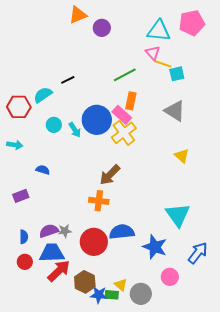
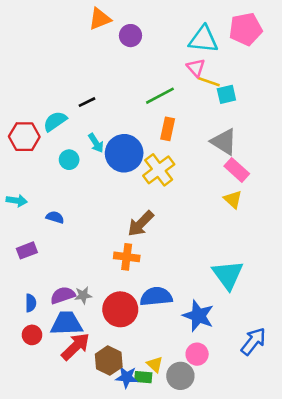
pink rectangle: (122, 115) -> (237, 170), moved
cyan arrow: (75, 130) -> (96, 143), moved
cyan arrow: (15, 145) -> (17, 201), moved
blue arrow: (198, 253) -> (253, 341), moved
pink circle: (170, 277) -> (197, 354), moved

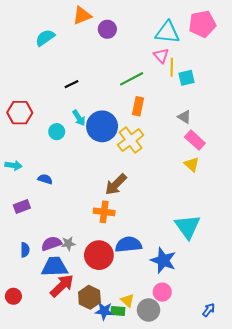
yellow line: (209, 82) -> (172, 67), turned 72
cyan semicircle: (55, 121) -> (45, 38), moved
gray triangle: (224, 142) -> (184, 117), size x0.6
red circle: (32, 335) -> (13, 296), moved
blue arrow: (253, 341) -> (209, 310), moved, size x0.6

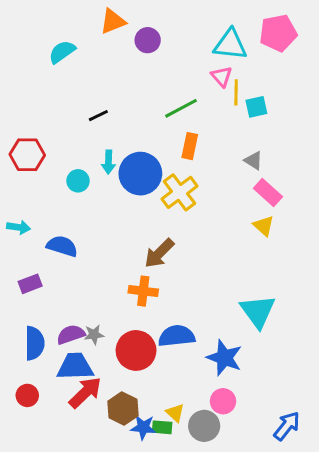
cyan arrow: (79, 118) -> (108, 162), turned 35
blue semicircle: (45, 179) -> (62, 246), size x1.5
blue semicircle: (25, 250) -> (35, 343), size x1.6
red circle: (13, 296) -> (27, 395), moved
blue arrow: (209, 310) -> (287, 426), size x1.5

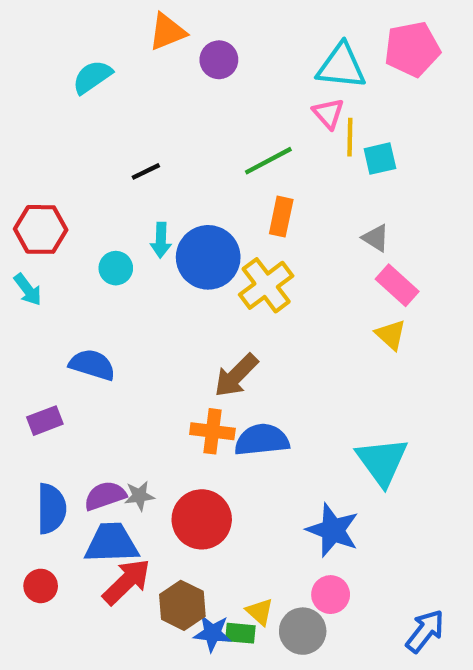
cyan arrow: (19, 227) -> (28, 290), moved, turned 45
blue semicircle: (177, 336) -> (262, 440), moved

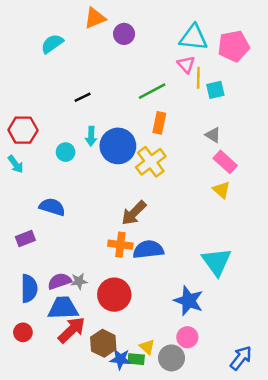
pink pentagon: (412, 49) -> (234, 46), moved

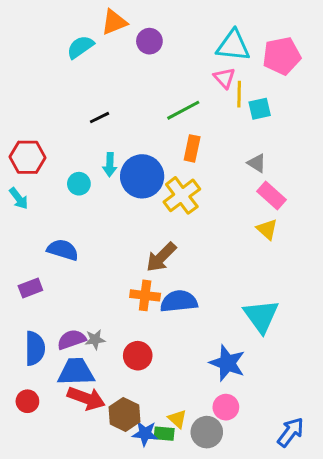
cyan semicircle: (52, 44) -> (80, 47), moved
red circle: (114, 295) -> (138, 356), size x0.7
red arrow: (72, 330) -> (86, 398), turned 64

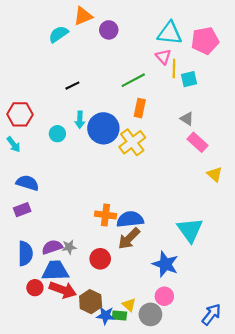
yellow triangle: (267, 229) -> (215, 174), moved
blue semicircle: (63, 250) -> (27, 183), moved
brown arrow: (161, 257) -> (129, 238), moved
red circle: (27, 401) -> (35, 288), moved

